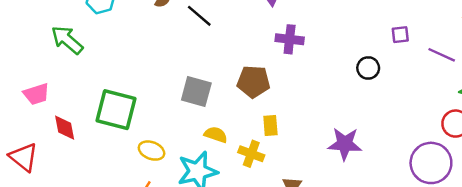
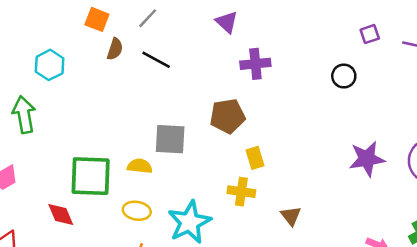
green arrow: (67, 40) -> (24, 115), turned 52
red diamond: (65, 128) -> (61, 214), moved
yellow semicircle: (216, 135) -> (140, 166), moved
purple star: (345, 144) -> (367, 159), moved

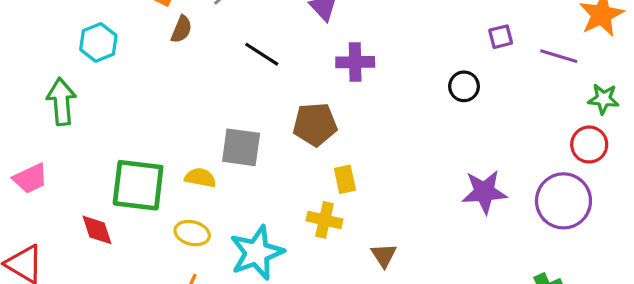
black line: (156, 60) -> (262, 54), moved

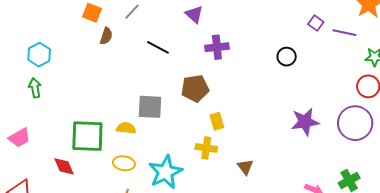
purple square: (501, 37) -> (316, 23), moved, turned -35
cyan hexagon: (98, 42) -> (39, 55), moved
green arrow: (61, 102) -> (35, 88), size x0.7

